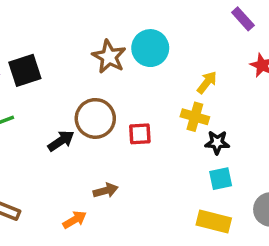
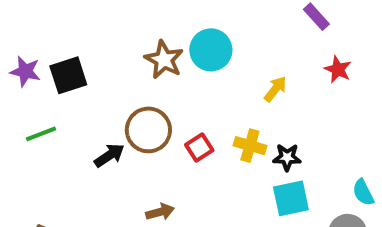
yellow cross: (195, 117) -> (250, 146), moved
red square: (140, 134) -> (199, 148), turned -30
cyan square: (221, 179) -> (291, 198), size x1.4

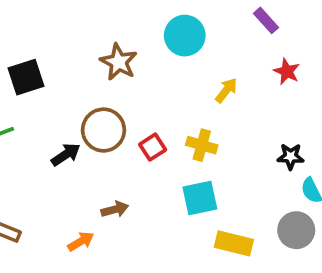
cyan circle: (211, 50) -> (185, 36), moved
black star: (287, 157) -> (291, 156), moved
cyan square: (291, 198) -> (200, 198), moved

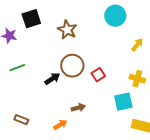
brown star: (119, 62) -> (67, 30), moved
black square: (26, 77) -> (31, 19), moved
yellow cross: (202, 145) -> (137, 79), moved

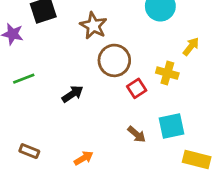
brown circle: (72, 66) -> (114, 60), moved
yellow cross: (137, 79) -> (167, 73), moved
brown arrow: (78, 108) -> (137, 134), moved, turned 56

